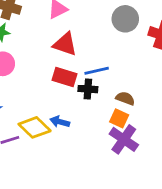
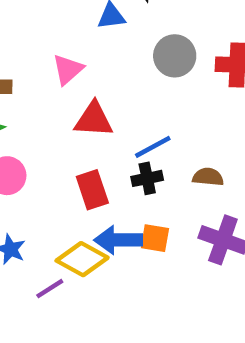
red rectangle: (64, 77) -> (92, 190), moved, turned 70
orange square: (119, 118) -> (155, 238), moved
blue arrow: (60, 122) -> (118, 240), size x1.5

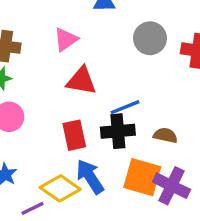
black cross: (147, 178) -> (118, 131), size x1.4
orange square: (155, 238) -> (142, 177), moved, size x1.6
blue arrow: (118, 240) -> (90, 177), turned 51

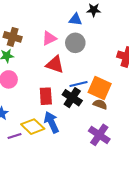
gray circle: (150, 38) -> (75, 43), moved
black cross: (118, 131) -> (72, 98), turned 30
orange square: (142, 177) -> (100, 88), moved

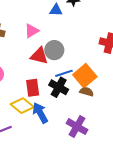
gray circle: (75, 43) -> (54, 50), moved
orange square: (100, 88) -> (85, 76), turned 30
yellow diamond: (33, 127) -> (22, 106), moved
purple cross: (99, 135) -> (77, 127), moved

